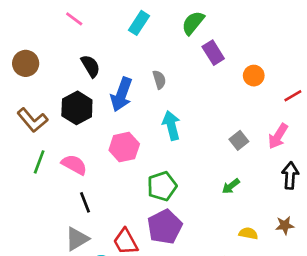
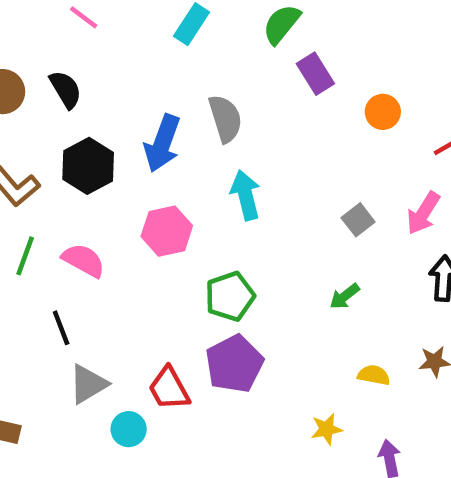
black semicircle: (90, 66) -> (66, 89), moved
gray semicircle: (159, 80) -> (225, 119), size x1.5
black line: (85, 202) -> (61, 328), moved

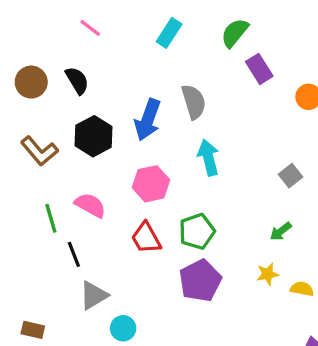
green line: (25, 256) -> (51, 218), moved, turned -36
red trapezoid: (169, 389) -> (146, 238), moved
yellow star: (327, 429) -> (268, 274), moved

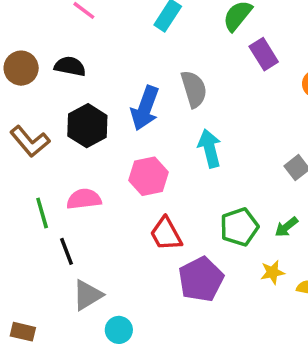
black semicircle: (77, 80) -> (70, 66), turned -48
pink semicircle: (90, 205) -> (84, 199), turned -36
green pentagon: (197, 231) -> (239, 227), moved
red trapezoid: (146, 238) -> (166, 234), moved

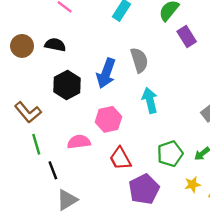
brown L-shape: (30, 141) -> (28, 112), moved
pink semicircle: (84, 199) -> (79, 142), moved

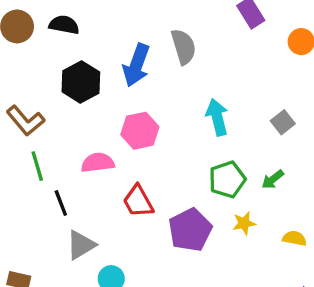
cyan arrow: (150, 100) -> (217, 117), moved
red trapezoid: (120, 158) -> (138, 201), moved
yellow star: (193, 184) -> (244, 223), moved

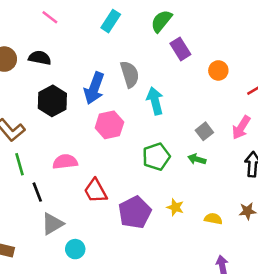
cyan arrow: (217, 117) -> (155, 101), moved
pink hexagon: (140, 131) -> (109, 125), moved
green pentagon: (227, 179) -> (156, 157), moved
green arrow: (273, 179) -> (197, 159), moved, turned 54
yellow star: (244, 223) -> (175, 207), turned 30

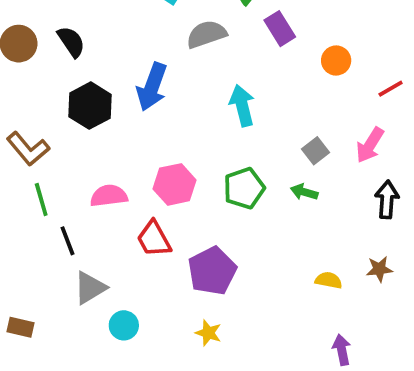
black semicircle: (40, 58) -> (71, 42), turned 45
gray semicircle: (130, 74) -> (206, 34), moved, turned -92
pink hexagon: (109, 125) -> (175, 184), moved
yellow star: (175, 207) -> (208, 333), moved

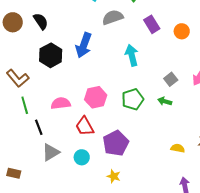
purple rectangle: (280, 29) -> (152, 24), moved
cyan circle: (124, 325) -> (82, 157), moved

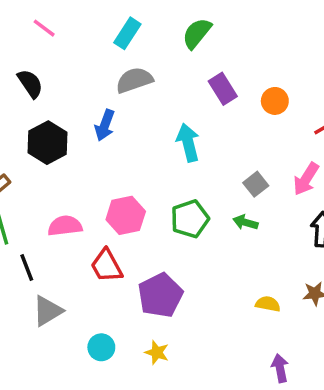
gray semicircle: (113, 17) -> (134, 80), moved
blue arrow: (84, 45) -> (105, 125), size x0.7
cyan circle: (82, 157) -> (101, 347), moved

